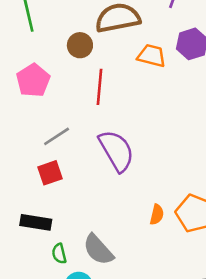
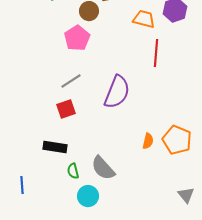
pink pentagon: (33, 80) -> (77, 38), moved
red line: (100, 87) -> (156, 53), moved
purple semicircle: (116, 151) -> (117, 92), turned 52

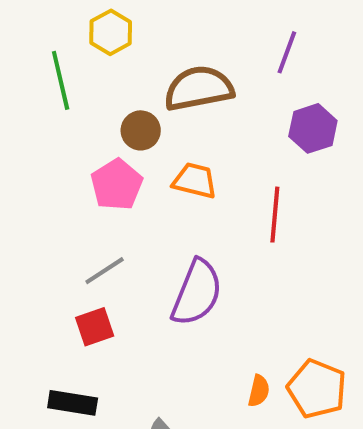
orange trapezoid: (144, 19) -> (195, 181), moved

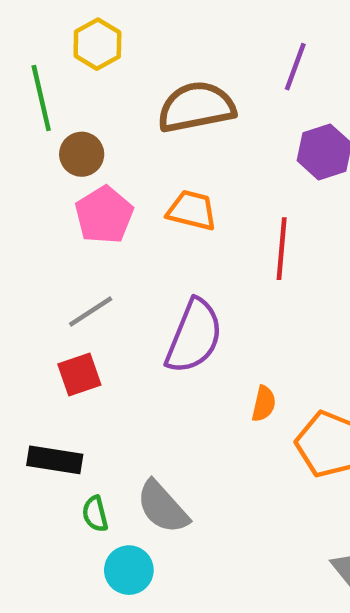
brown circle: (141, 130) -> (82, 154), moved
orange semicircle: (259, 391) -> (264, 404), moved

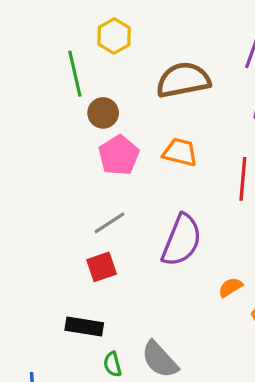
orange semicircle: (264, 404) -> (230, 287), turned -135

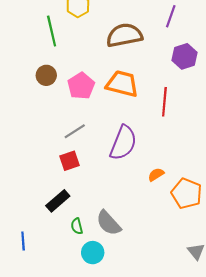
brown circle: (103, 113) -> (46, 75), moved
orange trapezoid: (180, 152) -> (122, 84), size x1.4
black rectangle: (84, 327) -> (58, 201), turned -50

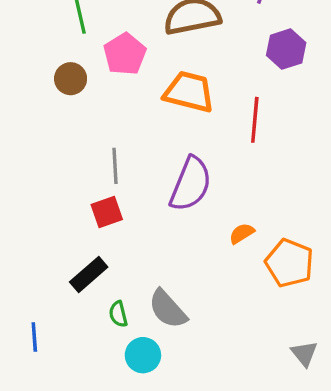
pink pentagon: (81, 86) -> (125, 54), moved
gray line: (75, 131) -> (115, 166), turned -60

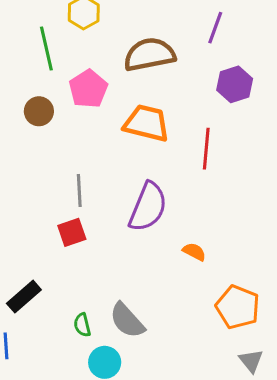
orange semicircle: (242, 233) -> (194, 252), turned 60
orange pentagon: (289, 263) -> (238, 307), moved
black rectangle: (89, 275) -> (24, 297), moved

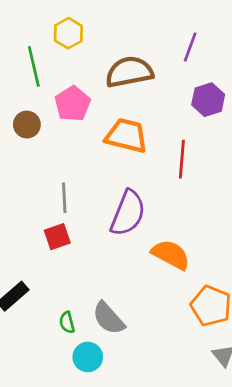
orange semicircle: (194, 252) -> (171, 255), size x1.8

